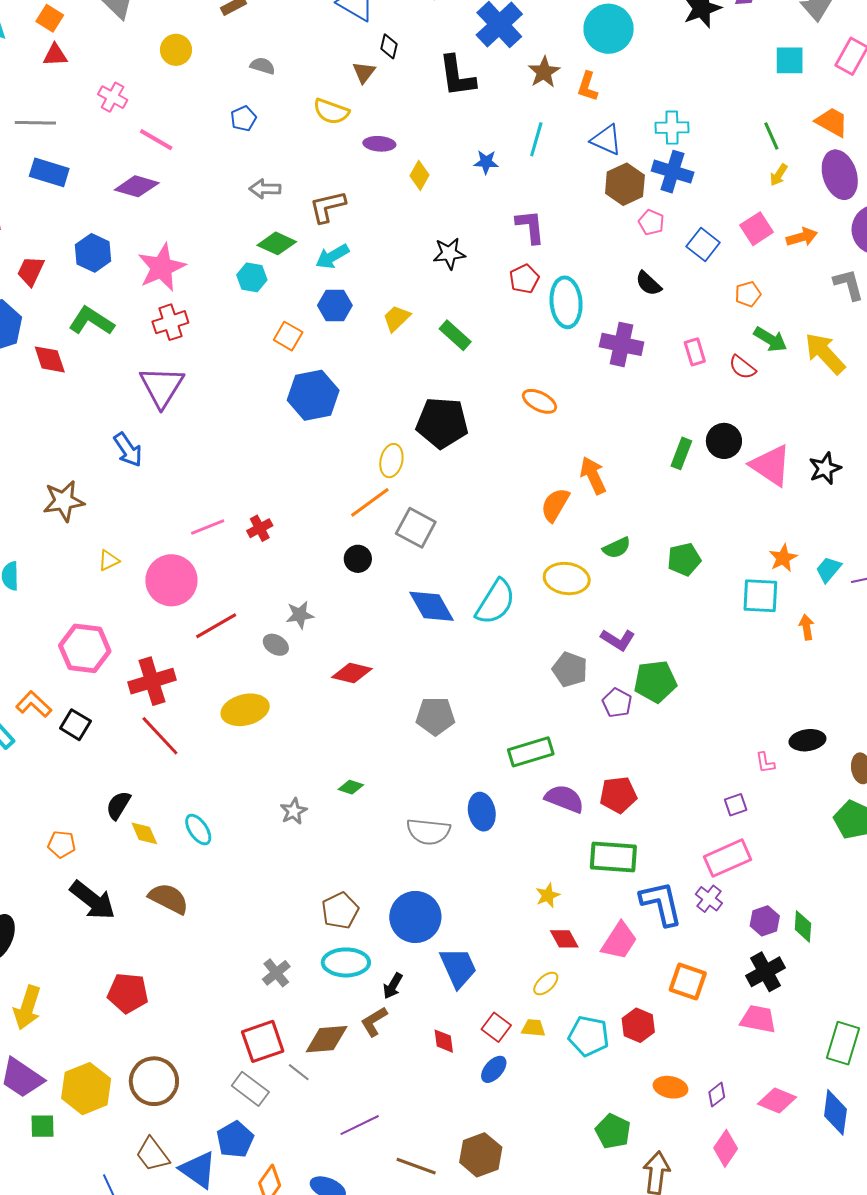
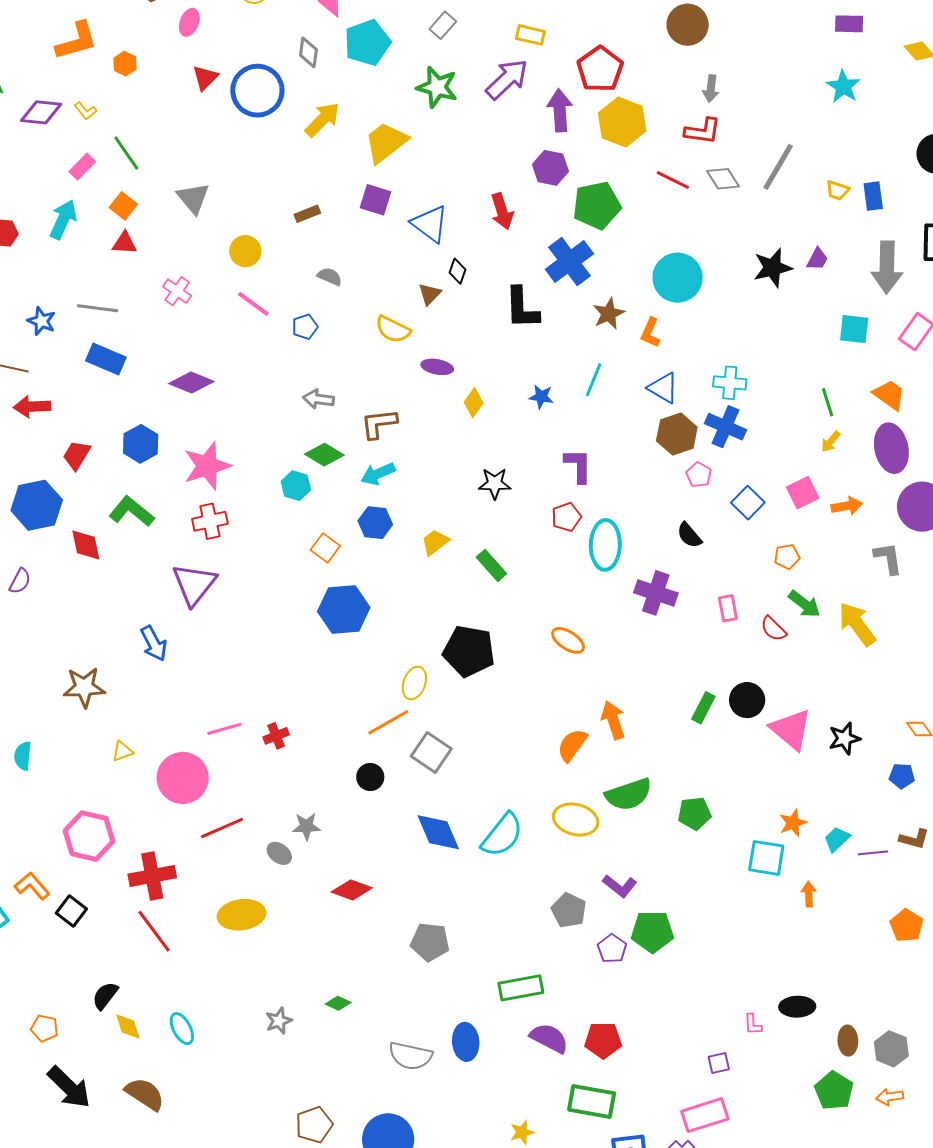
pink line: (156, 140) -> (253, 304), moved
green semicircle: (617, 548) -> (629, 794), size x1.6

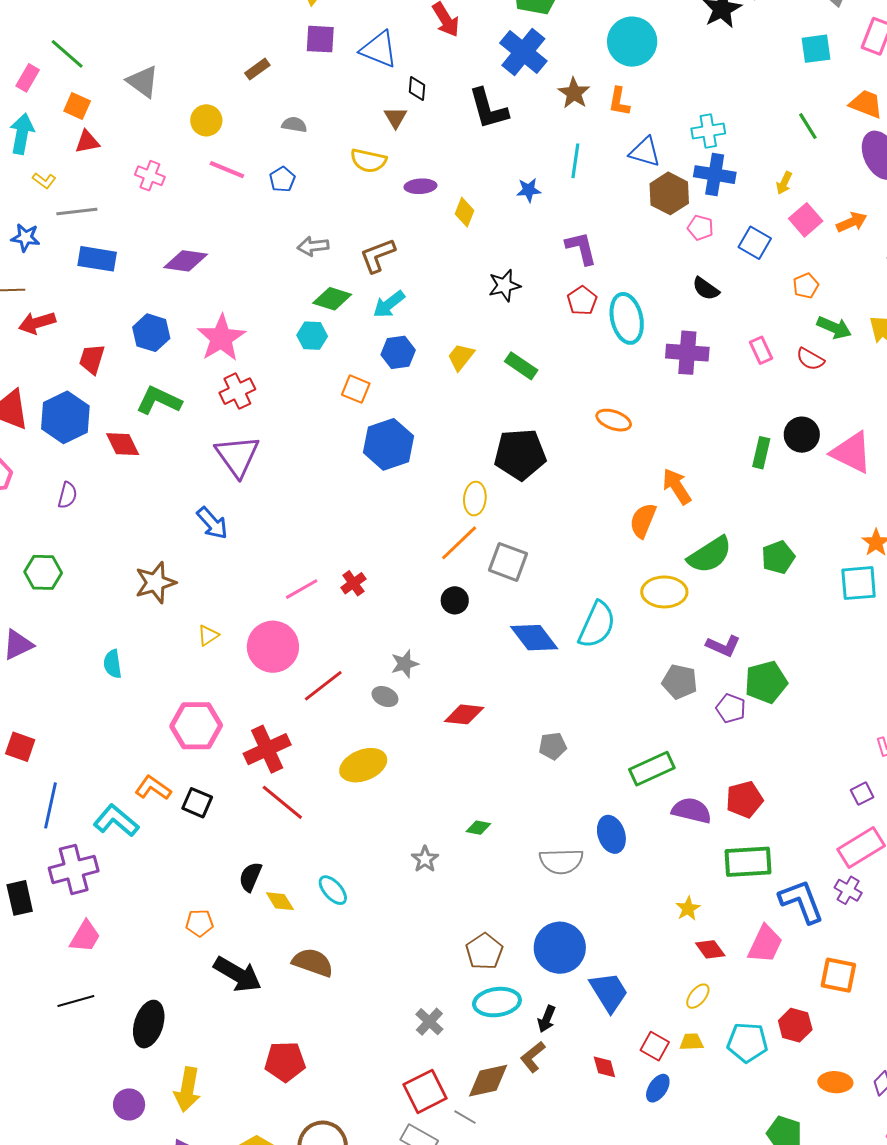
yellow L-shape: (85, 111) -> (44, 181), moved
yellow arrow: (831, 442) -> (784, 183), moved
gray pentagon: (430, 942) -> (553, 746), size x0.7

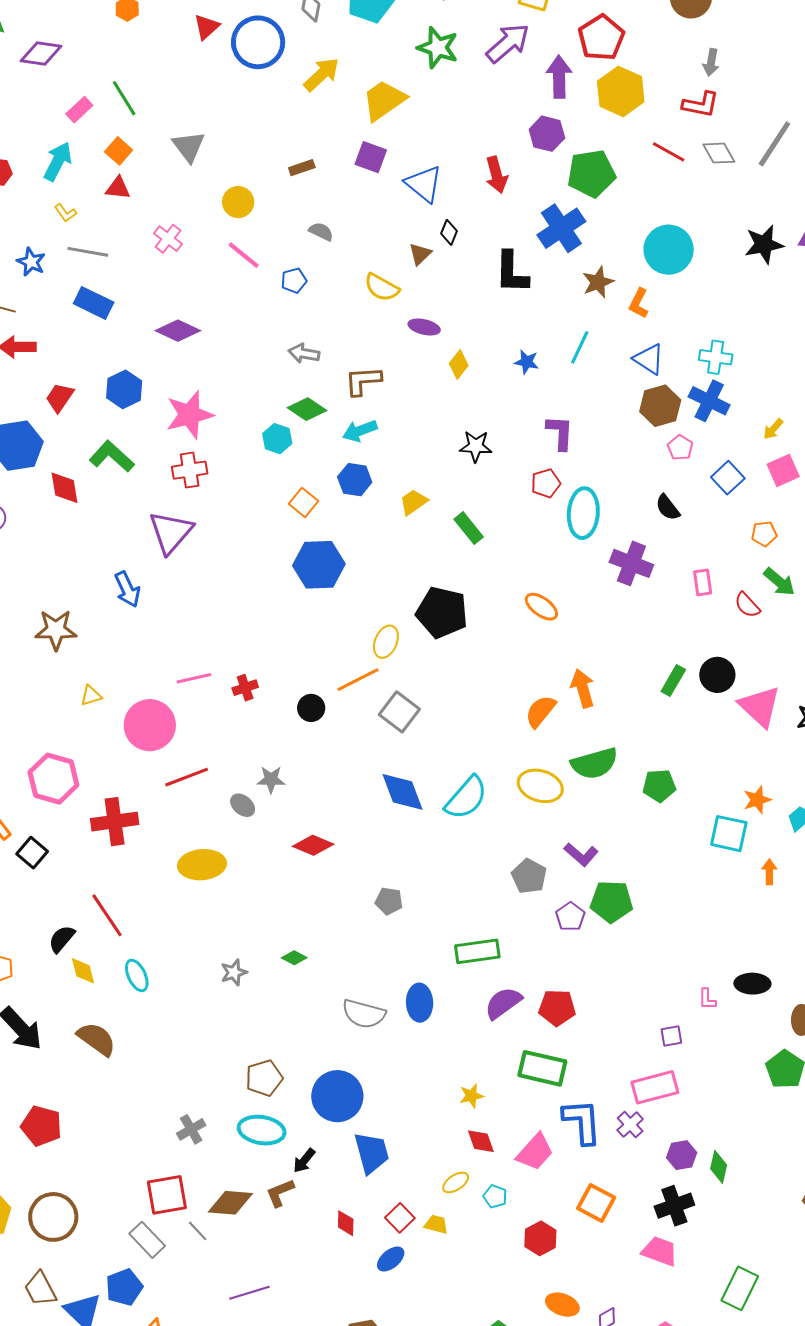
black circle: (455, 600) -> (311, 708), moved
red line: (282, 802) -> (107, 915), moved
purple semicircle: (692, 811) -> (503, 1003), turned -66
cyan pentagon: (747, 1042) -> (495, 1196), moved, size x0.6

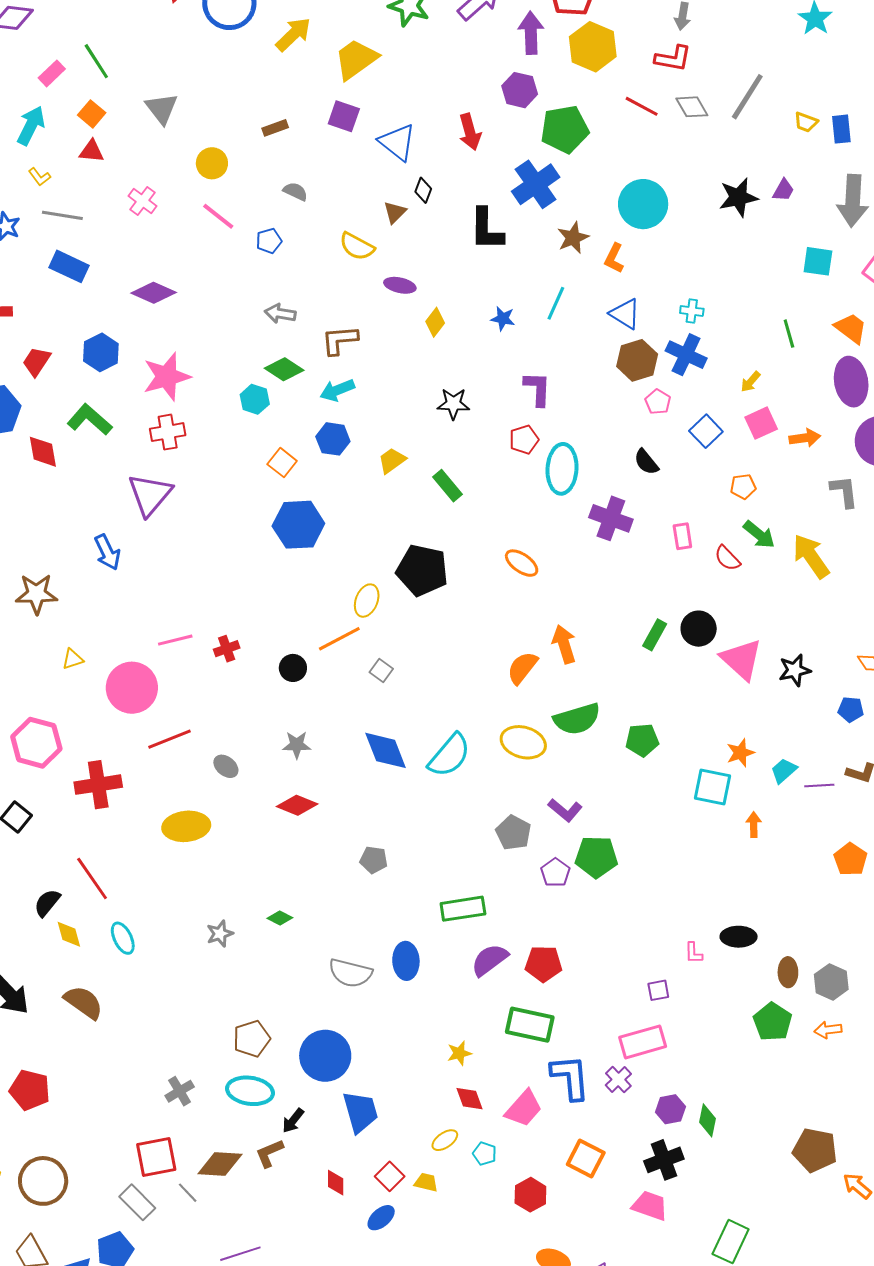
cyan cross: (716, 357) -> (692, 311), size x0.7
gray square: (399, 712) -> (381, 671), size x0.6
gray star: (271, 780) -> (297, 745), moved

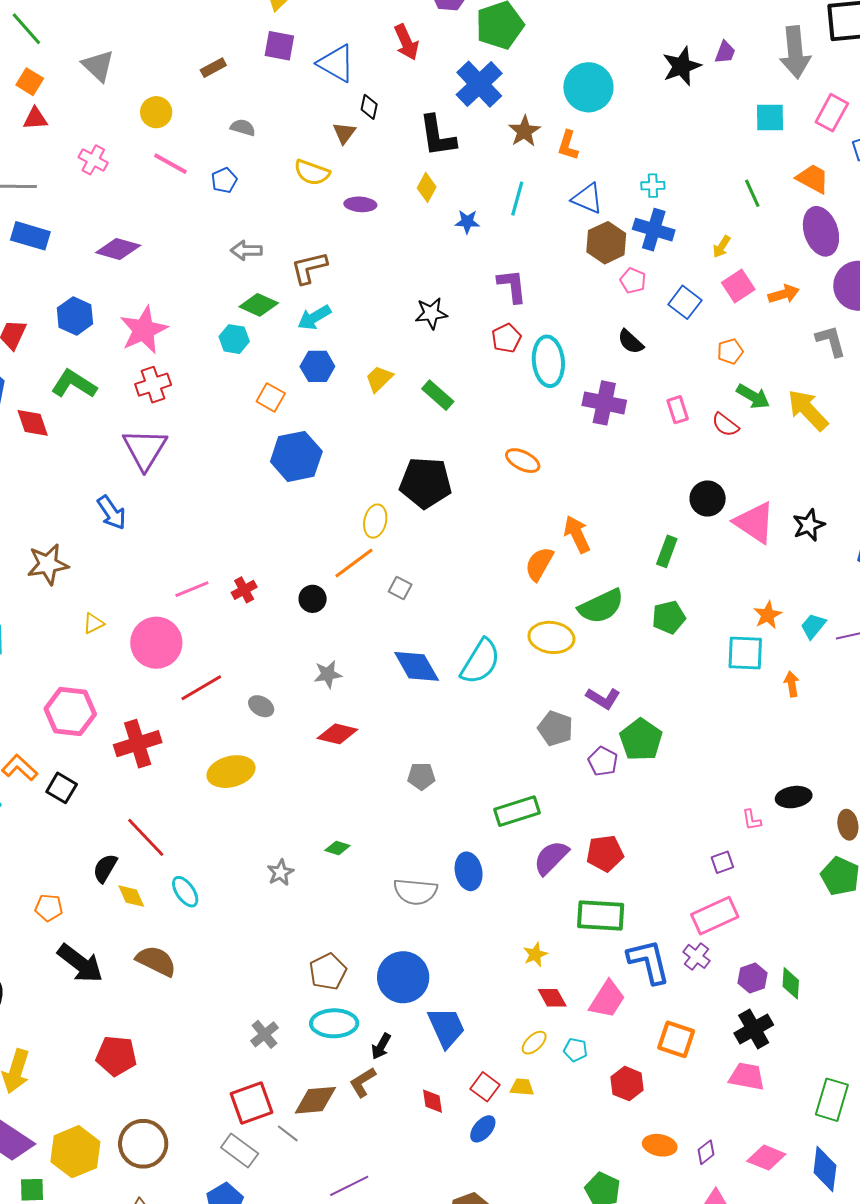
yellow diamond: (435, 322) -> (427, 187), moved
green rectangle: (655, 635) -> (667, 551), moved
green pentagon: (596, 857) -> (641, 740), turned -30

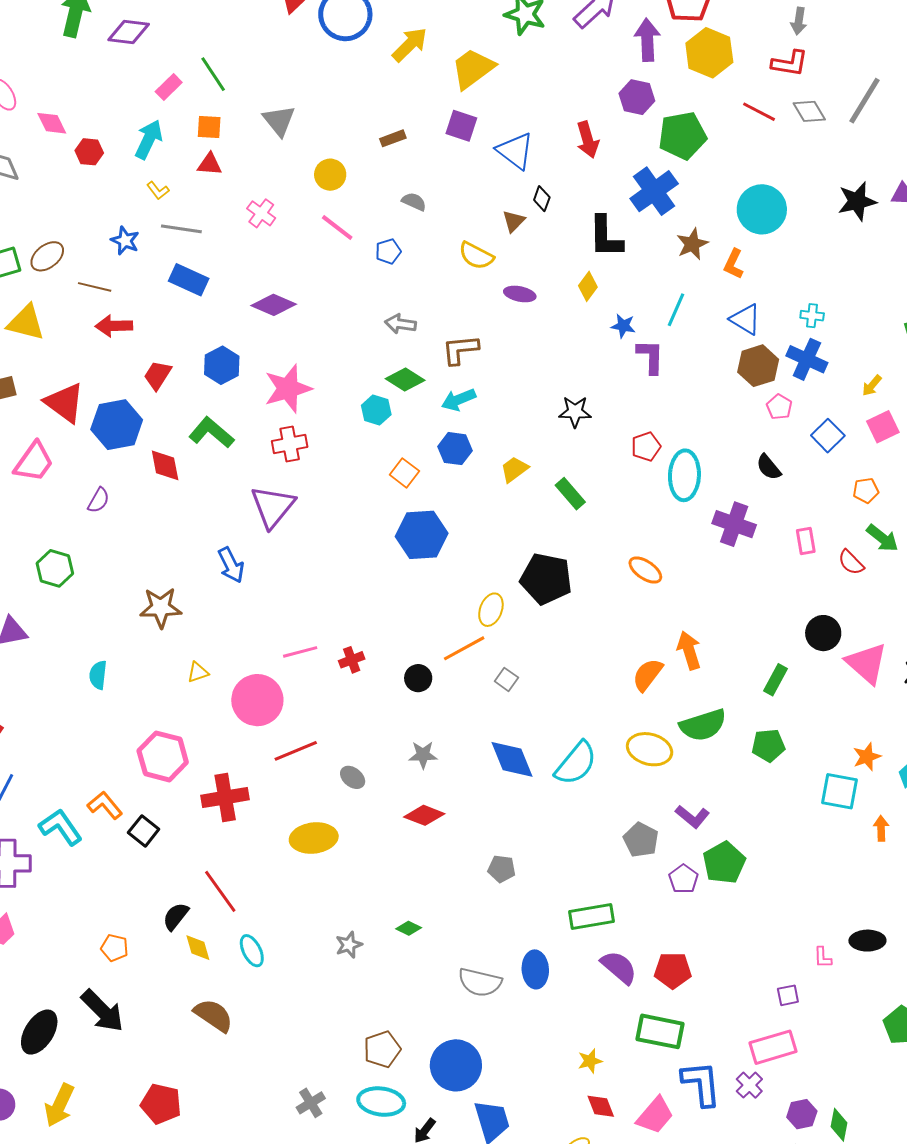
orange square: (30, 82) -> (209, 127), turned -36
purple L-shape: (512, 286) -> (650, 357), moved
purple semicircle: (551, 858) -> (619, 967), turned 78
black arrow: (80, 963) -> (102, 1011), moved

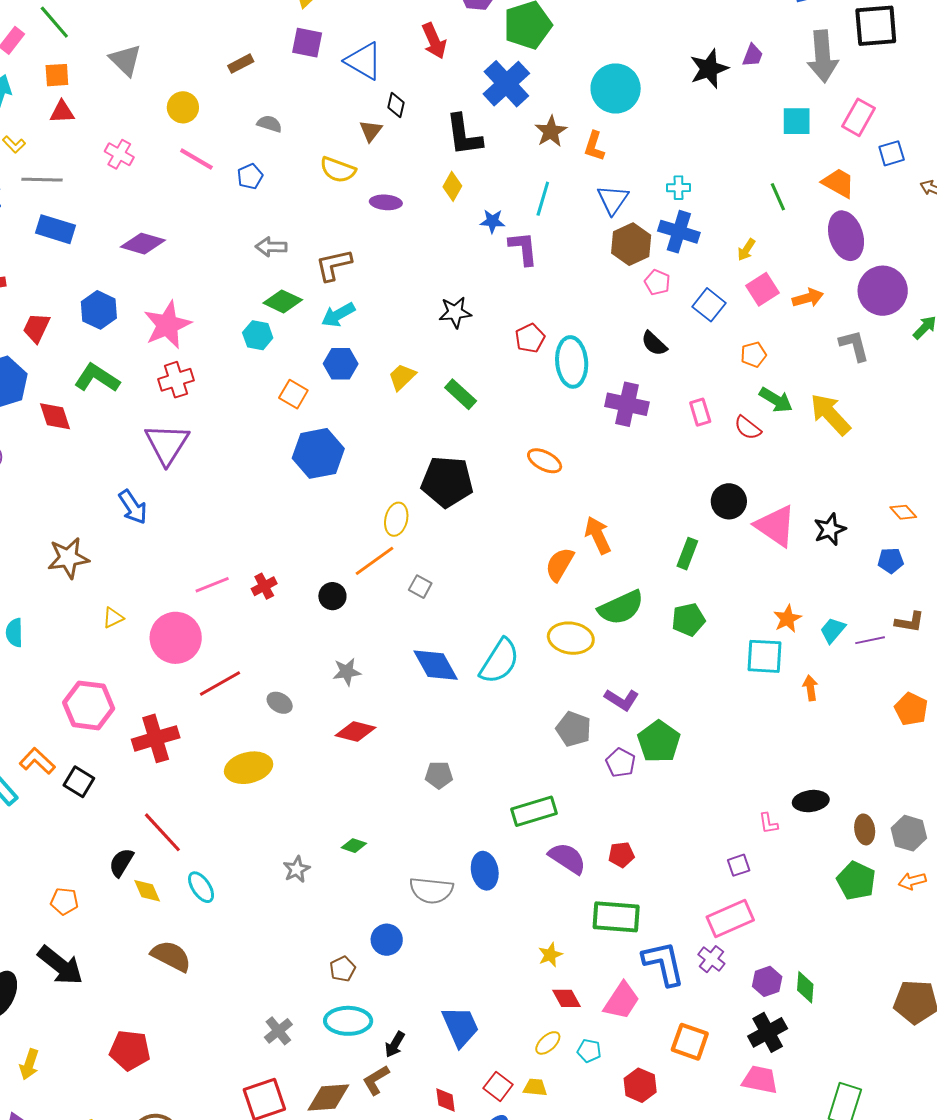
blue triangle: (745, 319) -> (613, 200), turned 40
red pentagon: (673, 970) -> (621, 855), size x0.7
brown pentagon: (382, 1049) -> (343, 969), size x0.7
blue circle: (456, 1065) -> (387, 940), moved, size x0.6
yellow arrow: (59, 1105) -> (29, 1064), size x0.7

